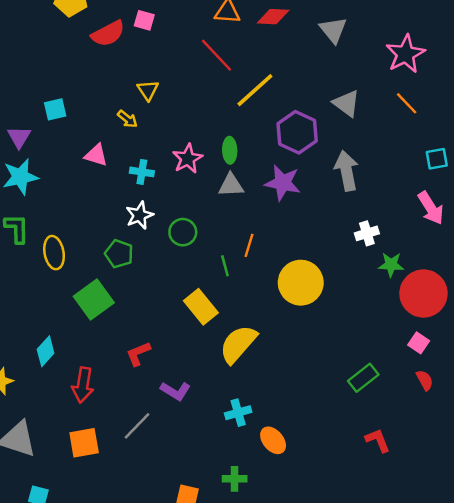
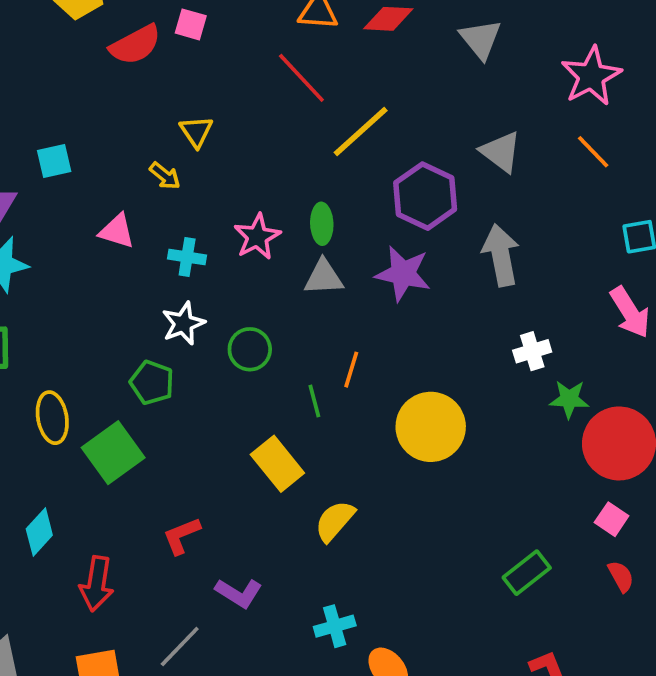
yellow ellipse: (54, 253) -> (52, 418), moved
yellow semicircle: (238, 344) -> (335, 521), size x0.7

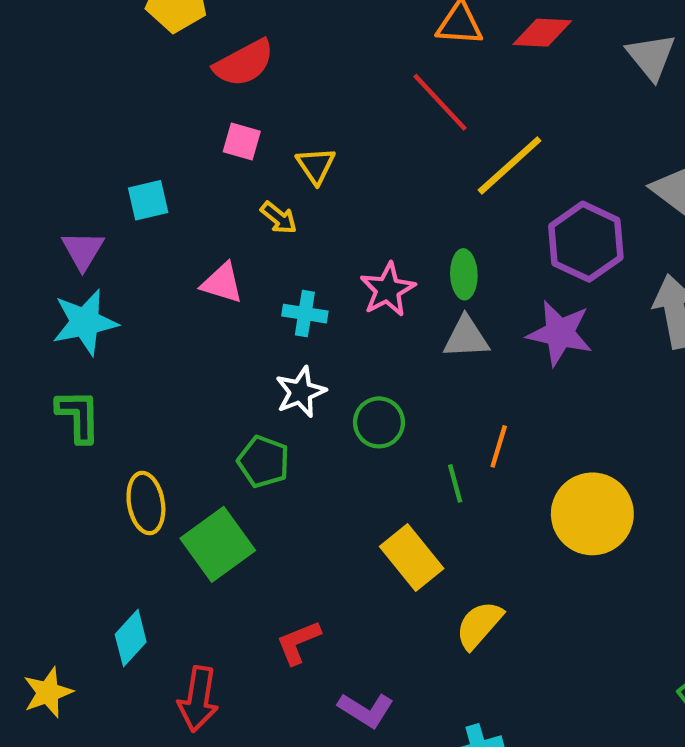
pink square: (191, 24) -> (242, 141), moved

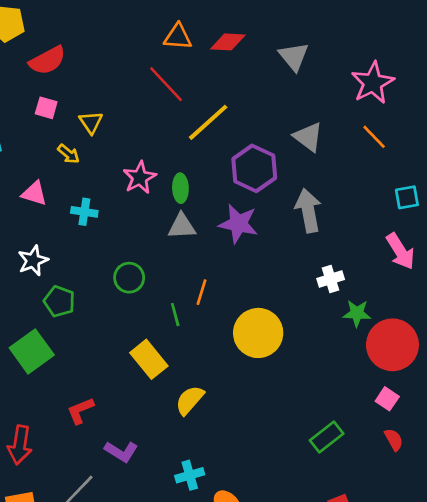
pink star: (388, 290) -> (140, 178), moved
white star: (301, 392) -> (33, 261), moved

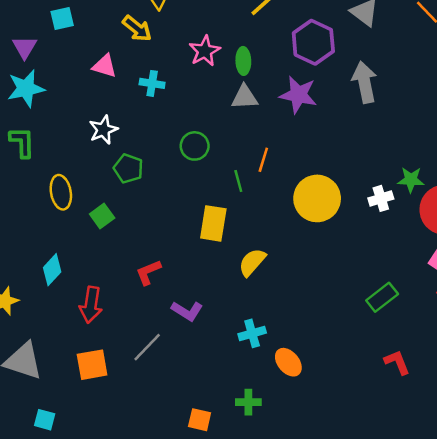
yellow arrow: (69, 154) -> (137, 28), size x1.4
white cross: (331, 279) -> (381, 198), moved
green square: (32, 351) -> (102, 216), size x0.6
yellow rectangle: (149, 359) -> (213, 223), turned 48

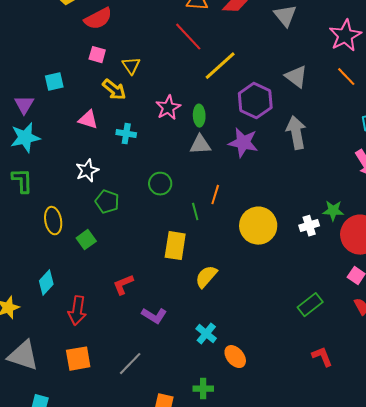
cyan cross: (252, 333) -> (206, 334), turned -35
gray line: (147, 347) -> (130, 364), moved

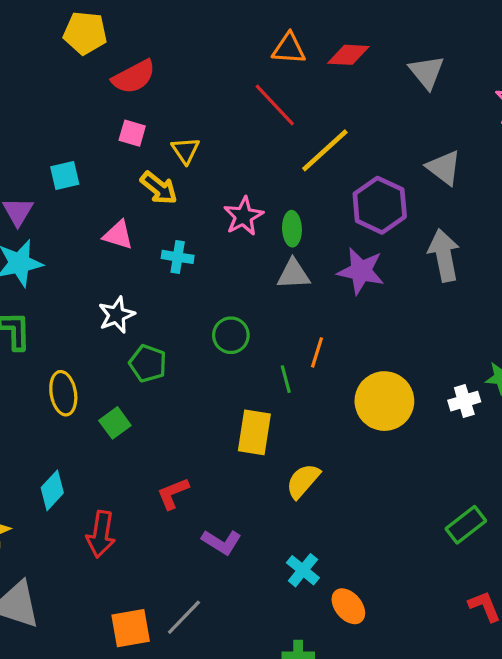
orange square: (78, 359) -> (131, 628), moved

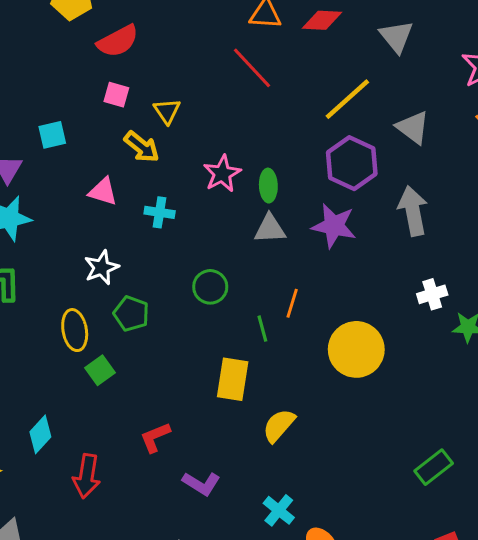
yellow line: (325, 150) -> (347, 99), moved
yellow ellipse: (63, 393) -> (75, 330), moved
white cross: (464, 401) -> (432, 294), moved

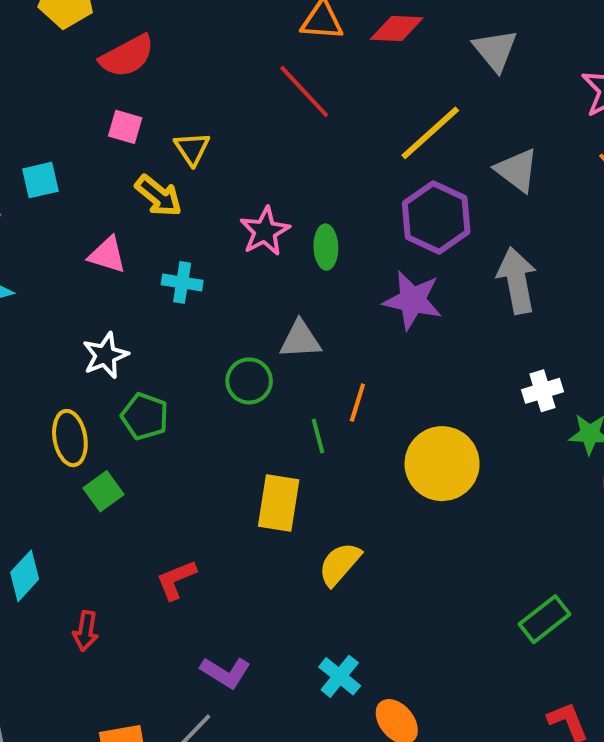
gray triangle: (270, 229) -> (300, 340), moved
red arrow: (87, 476) -> (86, 631), size x0.7
purple L-shape: (201, 484) -> (225, 672), moved

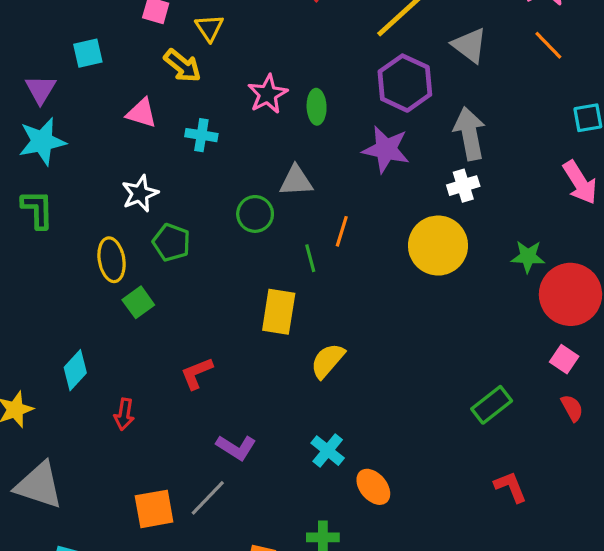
white cross: (542, 391) -> (463, 186), moved
yellow circle: (442, 464) -> (438, 246), moved

